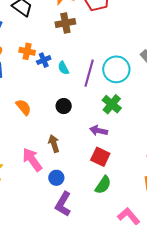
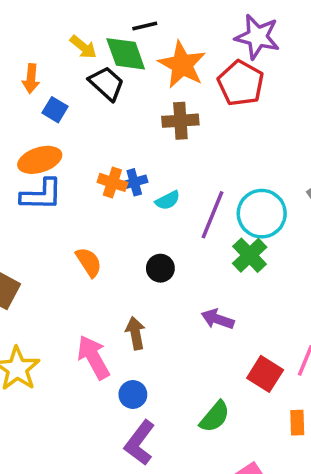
orange cross: (27, 51) -> (112, 182), moved
cyan semicircle: (63, 68) -> (168, 200), turned -96
green cross: (112, 104) -> (250, 255), moved
red square: (100, 157) -> (265, 374), moved

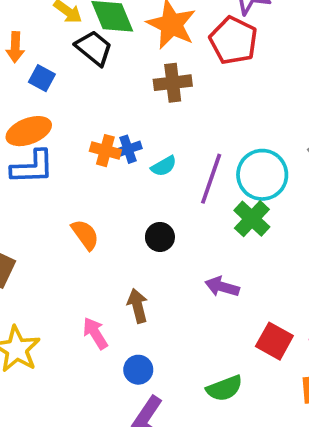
pink arrow: (93, 357) -> (95, 333), size x0.7
green semicircle: (215, 417) -> (224, 388), turned 32

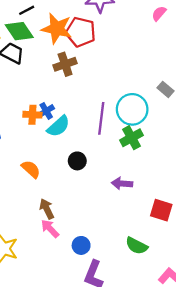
red pentagon: (233, 40) -> (81, 32), moved
cyan semicircle: (164, 166) -> (58, 126), moved, size x1.5
green cross: (252, 219) -> (131, 138), turned 30
brown arrow: (138, 306) -> (47, 209), moved
green semicircle: (224, 388) -> (137, 246), turned 60

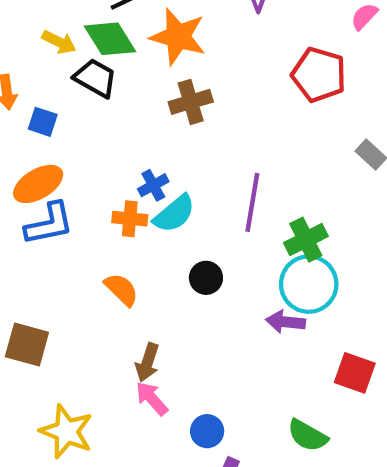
red pentagon: (81, 32) -> (319, 75), moved
cyan circle: (132, 109) -> (309, 284), moved
orange cross: (32, 115) -> (130, 219), moved
brown arrow: (47, 209) -> (147, 362), turned -138

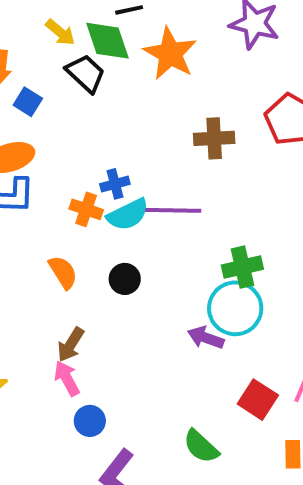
brown cross: (191, 102) -> (214, 138), moved
purple line: (252, 202) -> (173, 210), moved, turned 68
black circle: (206, 278) -> (125, 279), moved
blue circle: (207, 431) -> (90, 421), moved

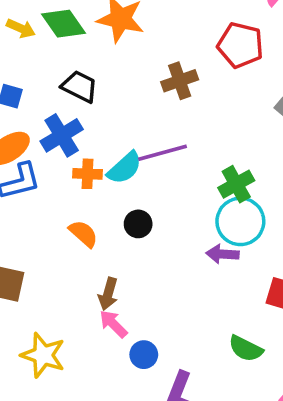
black trapezoid: (86, 73) -> (80, 87), moved
blue cross: (115, 184) -> (62, 135), moved, size x1.6

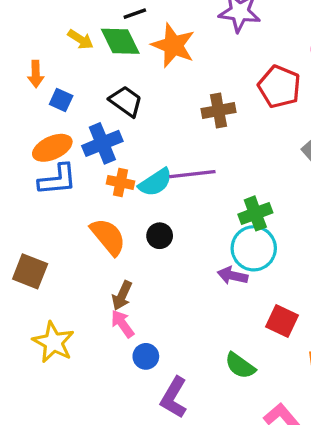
orange semicircle: (83, 234) -> (108, 237), size x1.4

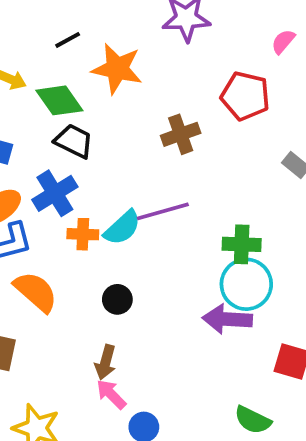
green diamond: (120, 41) -> (59, 100), moved
green cross: (255, 213) -> (242, 244), turned 32
black circle: (160, 236) -> (117, 299), moved
orange semicircle: (108, 237) -> (36, 292), moved
purple arrow: (233, 276) -> (227, 319), size x1.4

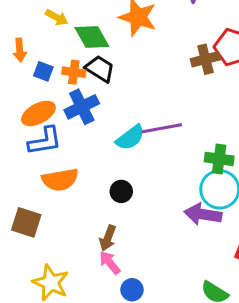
brown cross: (181, 134) -> (205, 59), moved
orange cross: (83, 234) -> (74, 72), moved
orange semicircle: (36, 292) -> (60, 180), turned 123

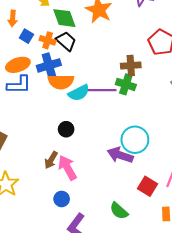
brown cross: (205, 59) -> (131, 66), moved
green cross: (219, 159) -> (126, 84), moved
orange semicircle: (60, 180) -> (61, 82), moved
pink arrow: (110, 263) -> (67, 168), moved, size x1.4

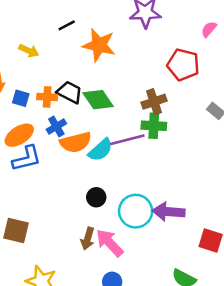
green diamond: (64, 18) -> (98, 100), moved
blue cross: (49, 65) -> (56, 126), size x0.7
cyan circle: (135, 140) -> (136, 211), moved

